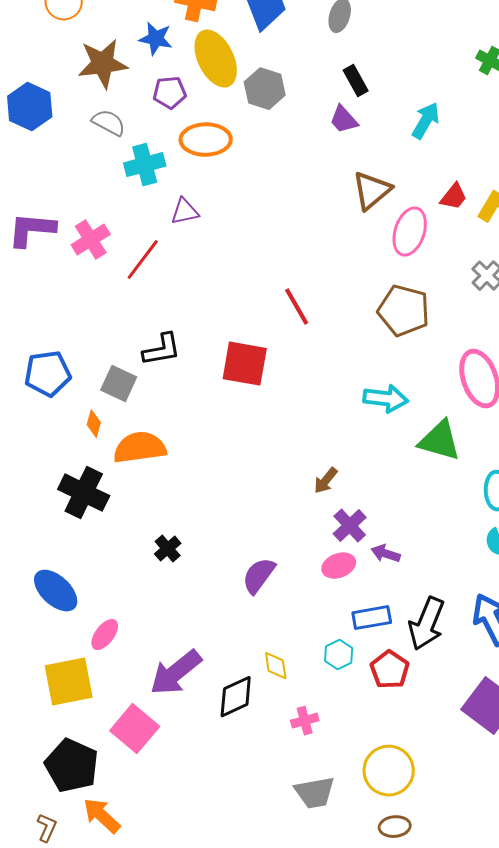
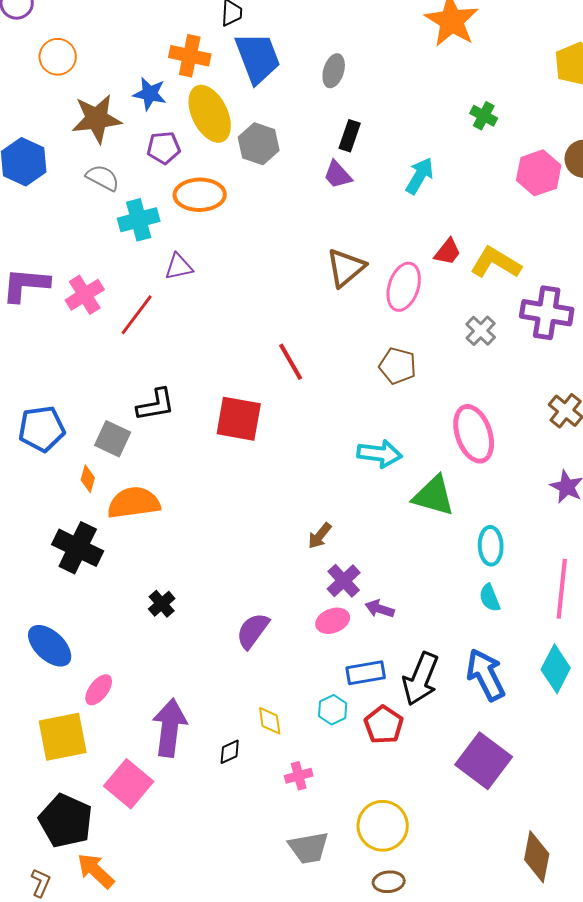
black rectangle: (356, 81) -> (350, 136), turned 48
brown triangle: (372, 191) -> (346, 268), moved
brown pentagon: (404, 311) -> (398, 366), size x0.7
purple arrow: (176, 673) -> (170, 728), turned 136
black diamond: (236, 697) -> (230, 752), size x0.6

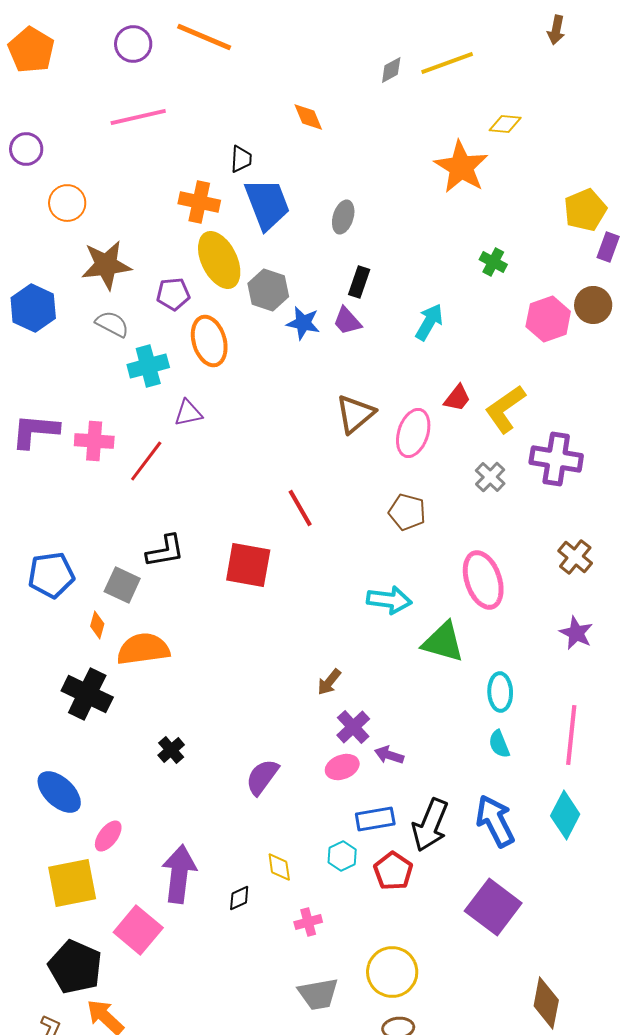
blue star: (150, 94) -> (303, 323), moved
orange ellipse: (200, 195) -> (209, 341), turned 75
yellow L-shape: (496, 263) -> (505, 409), turned -66
pink cross: (85, 295) -> (94, 441), turned 36

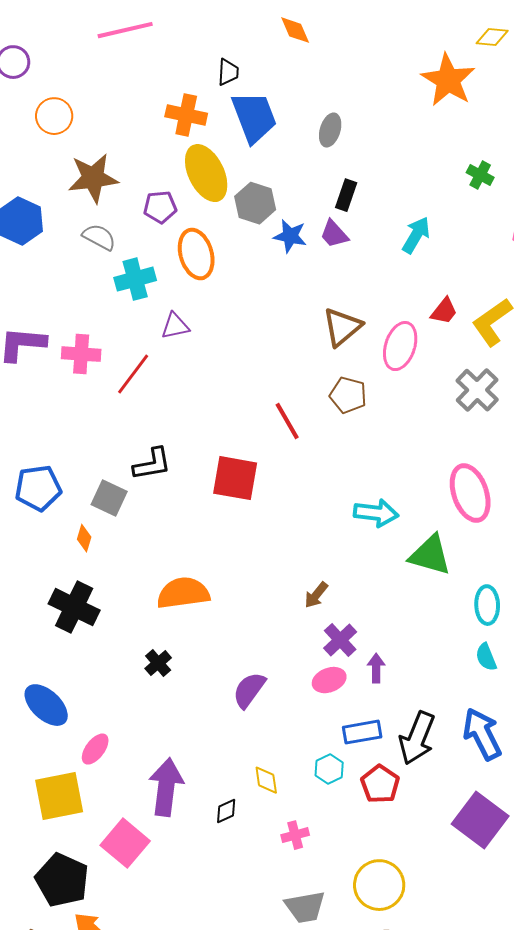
gray cross: (490, 477) -> (477, 390), size x1.4
brown pentagon: (407, 512) -> (348, 395), moved
orange semicircle: (143, 649) -> (183, 593), moved
purple arrow: (389, 755) -> (376, 668), turned 72

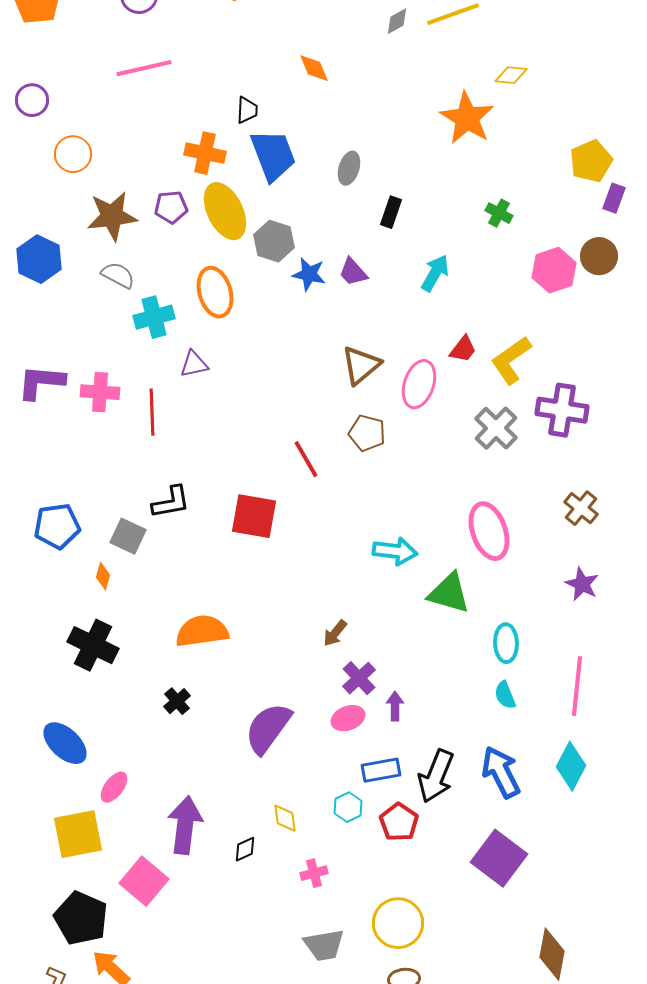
black rectangle: (346, 195) -> (391, 212), moved
purple pentagon: (160, 207) -> (171, 207), moved
red line: (133, 374) -> (152, 412), turned -39
purple semicircle: (249, 690) -> (268, 728), size x1.4

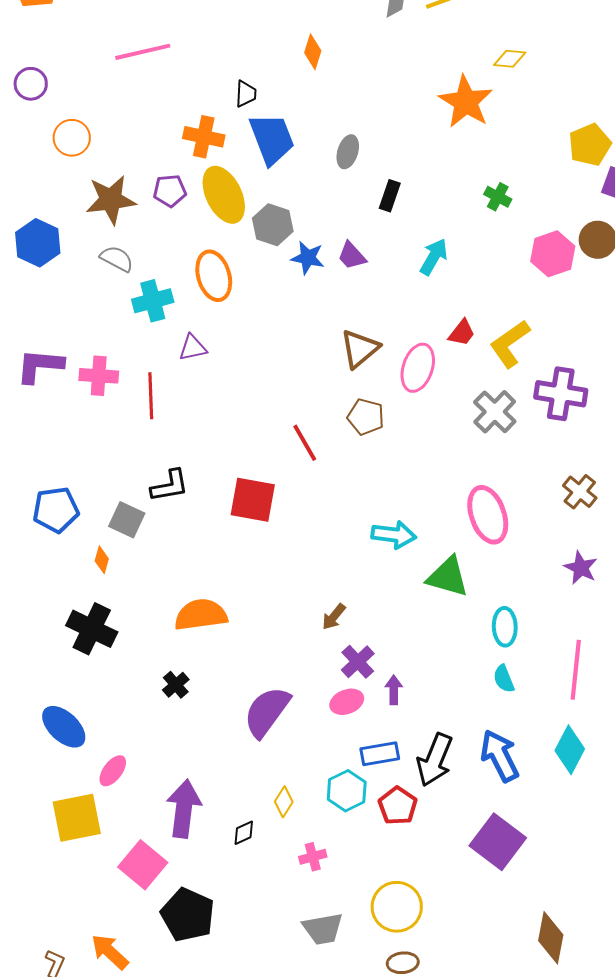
orange diamond: (314, 68) -> (313, 52), turned 40
cyan hexagon: (348, 807) -> (347, 791), size x1.4
yellow diamond: (285, 818) -> (284, 802), turned 40
black pentagon: (81, 918) -> (188, 915), moved

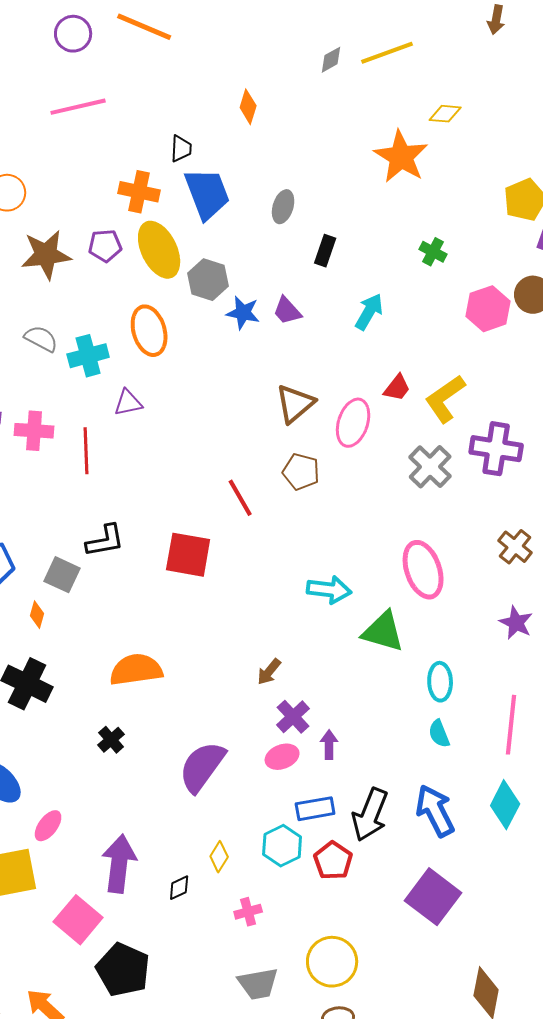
gray semicircle: (117, 259) -> (41, 339), moved

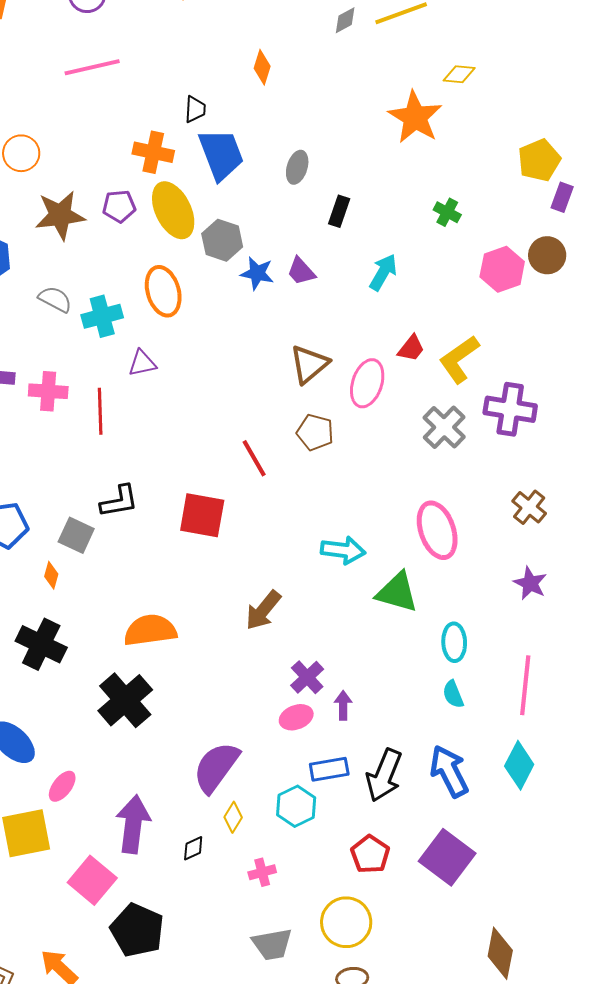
brown arrow: (269, 672) -> (263, 610), moved, size x1.5
black cross: (111, 740) -> (125, 700), size x2.0
purple semicircle: (202, 767) -> (216, 767), moved
red pentagon: (333, 861) -> (370, 854), moved

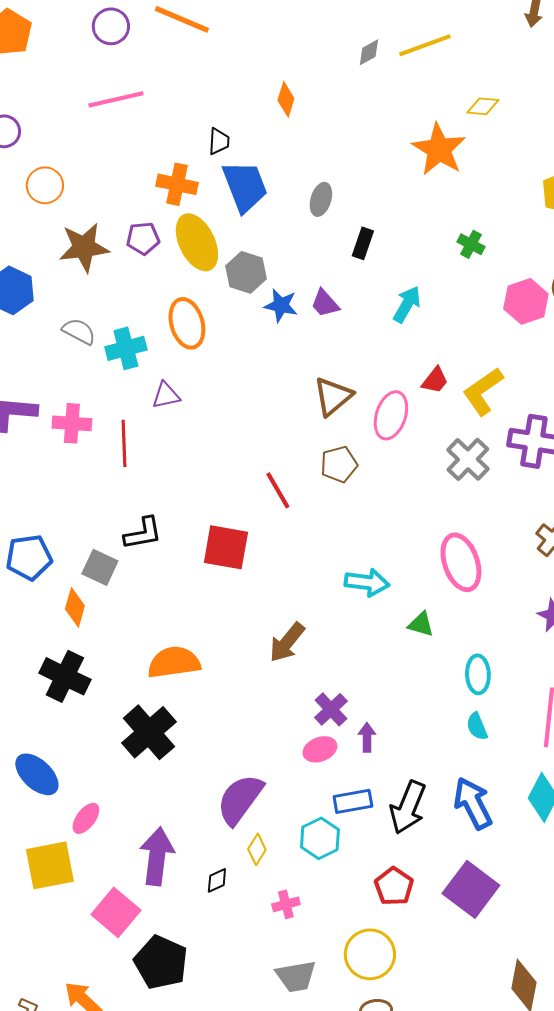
brown pentagon: (315, 432) -> (339, 464), turned -30
orange diamond: (51, 575) -> (75, 607), size x1.4
green triangle: (397, 592) -> (421, 624), size x0.6

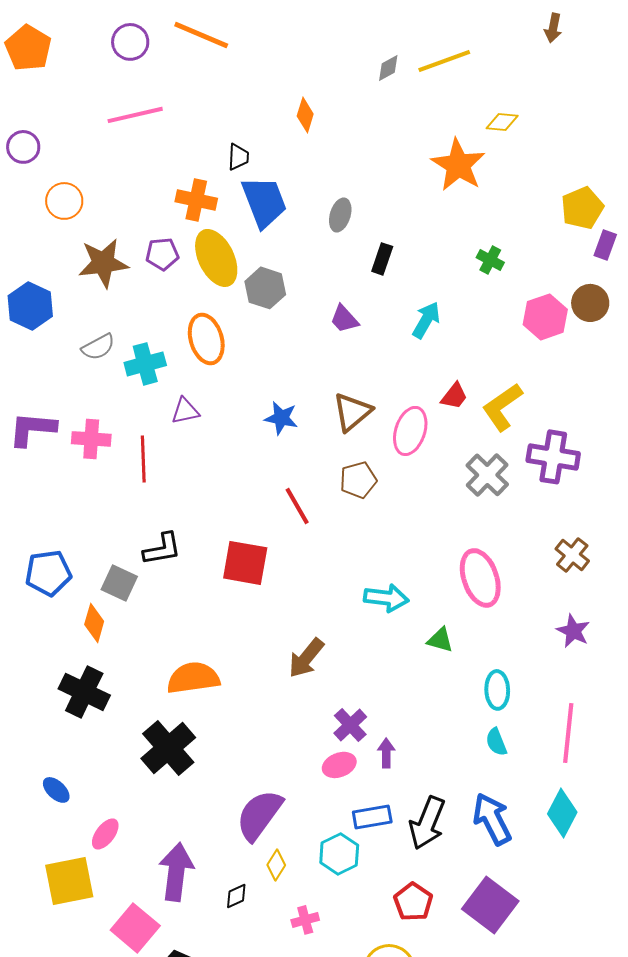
blue star: (281, 305) -> (281, 418), moved
gray semicircle: (79, 331) -> (98, 347), turned 124
blue ellipse: (37, 774) -> (56, 790), size x0.6

